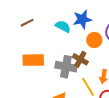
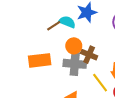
brown line: (27, 23) -> (54, 26), moved
orange circle: (94, 40) -> (74, 46), moved

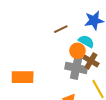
cyan semicircle: (67, 22) -> (86, 41), moved
orange rectangle: (40, 60) -> (23, 77), moved

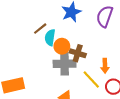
cyan semicircle: (86, 41) -> (50, 38), moved, turned -98

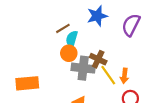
orange circle: (62, 46) -> (69, 53), moved
yellow line: (91, 80) -> (108, 75), moved

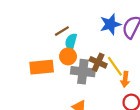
blue star: (97, 16) -> (110, 24), moved
yellow line: (108, 75) -> (115, 66), moved
orange rectangle: (27, 83) -> (42, 67), moved

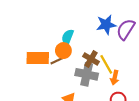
brown line: (62, 31) -> (57, 61), moved
gray cross: (83, 72) -> (87, 74), moved

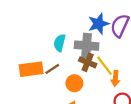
orange circle: (63, 51) -> (74, 83), moved
gray cross: (87, 74) -> (87, 46), moved

